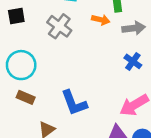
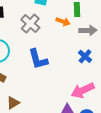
blue L-shape: (74, 103) -> (38, 59), moved

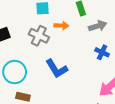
orange arrow: (63, 22) -> (61, 26), moved

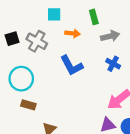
gray cross: (39, 36) -> (37, 41), moved
blue L-shape: (57, 69) -> (72, 65), moved

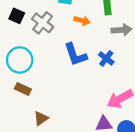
black square: (12, 39) -> (17, 16), turned 32
blue cross: (113, 64) -> (106, 58), moved

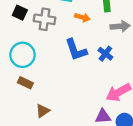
gray cross: (43, 23) -> (45, 19), turned -30

